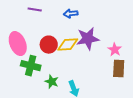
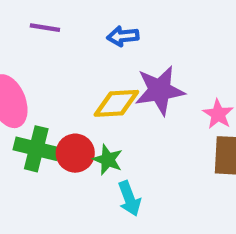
red circle: (49, 45) -> (75, 153), moved
green star: (52, 82) -> (108, 160), moved

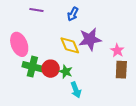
blue arrow: (123, 36) -> (73, 14), turned -56
yellow diamond: (116, 103) -> (70, 45), turned 70

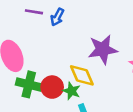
blue arrow: (73, 14) -> (57, 17), moved
yellow diamond: (70, 45) -> (82, 75), moved

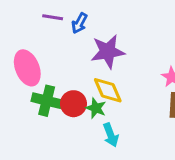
purple star: (103, 49) -> (108, 51), moved

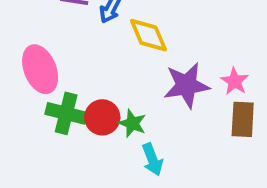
purple star: (108, 51) -> (187, 85), moved
yellow diamond: (108, 90) -> (148, 35), moved

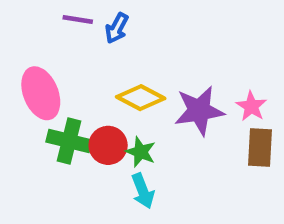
yellow diamond: (148, 35) -> (141, 98), moved, turned -39
cyan arrow: (152, 159) -> (143, 191), moved

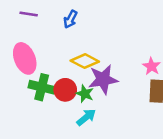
purple line: (78, 19) -> (29, 14), moved
purple star: (199, 111) -> (103, 79), moved
cyan arrow: (143, 191) -> (86, 117), turned -108

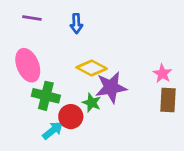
blue arrow: (70, 19) -> (76, 24), turned -30
red circle: (65, 90) -> (71, 117), moved
cyan arrow: (86, 117) -> (53, 130), moved

